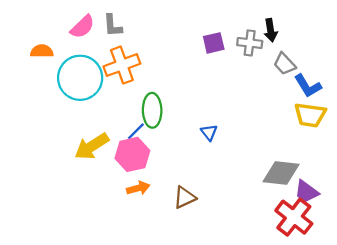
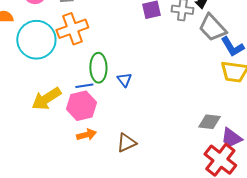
gray trapezoid: (285, 64) -> (212, 28), size x1.4
blue line: (136, 131) -> (84, 86), turned 36
blue triangle: (209, 132) -> (124, 80), moved
gray diamond: (281, 173) -> (209, 122), size x0.7

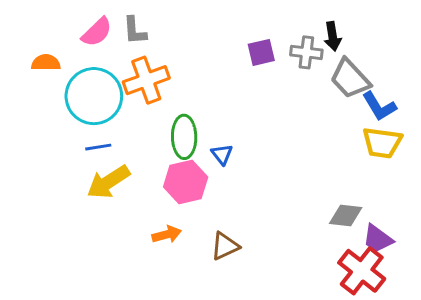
blue line: (84, 86) -> (98, 147), moved
pink hexagon: (81, 106) -> (186, 182), moved

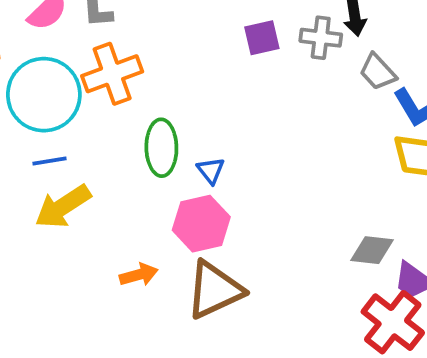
gray trapezoid: (350, 79) -> (378, 72), size x0.7
pink hexagon: (186, 182) -> (201, 224), moved
brown triangle: (225, 246) -> (215, 290), size x1.6

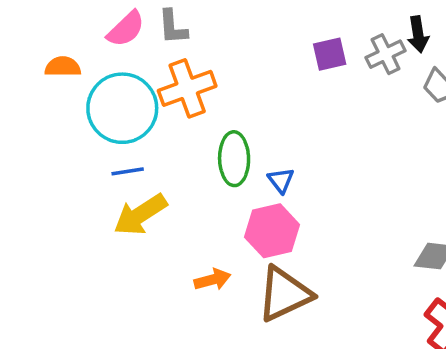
gray cross: (321, 38) -> (386, 54), turned -33

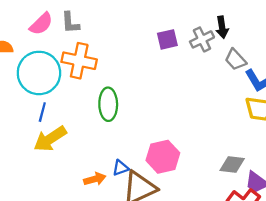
orange cross: (187, 88) -> (79, 61), turned 32
blue line: (128, 171) -> (42, 112), turned -66
blue triangle: (281, 180) -> (120, 168), moved, turned 48
pink hexagon: (272, 231) -> (163, 157), moved

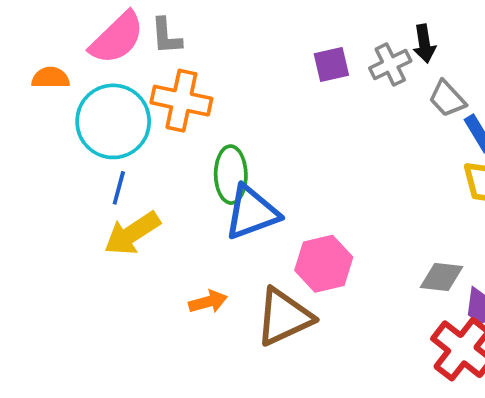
pink semicircle: (41, 24) -> (117, 38), size x1.4
blue triangle: (120, 168) -> (252, 213), moved, size x2.0

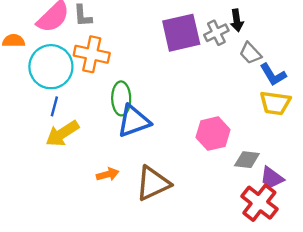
purple square: (331, 65) -> (181, 33), size x1.8
pink hexagon: (324, 264) -> (213, 134), moved

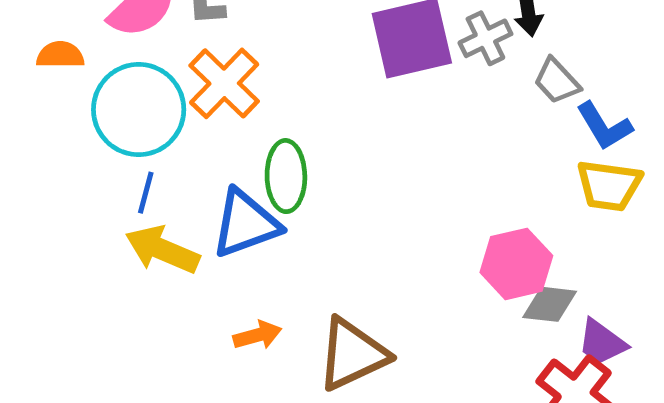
orange cross: (92, 54) -> (224, 83), turned 32
blue triangle: (134, 121) -> (246, 224), moved
yellow arrow: (62, 134) -> (162, 250), turned 56
pink hexagon: (213, 134) -> (516, 264), moved

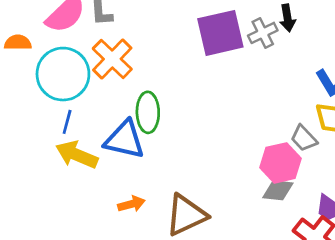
gray trapezoid: (557, 81) -> (304, 138), moved
blue triangle: (246, 224) -> (125, 140), turned 33
gray diamond: (550, 304) -> (278, 190), moved

